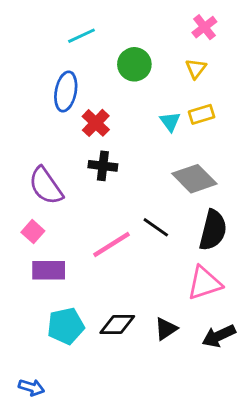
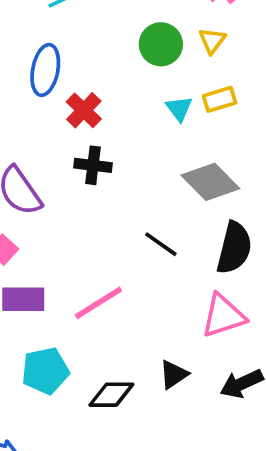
green circle: (134, 64) -> (161, 44), moved
pink line: (112, 244) -> (98, 303), moved
black diamond: (117, 325) -> (111, 395), moved

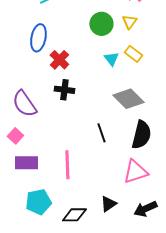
yellow rectangle: (220, 99) -> (133, 54), turned 54
black line: (161, 244) -> (101, 133), turned 36
pink line: (98, 303) -> (67, 165), turned -60

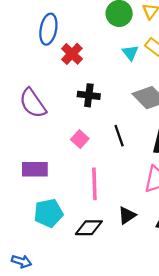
black cross: (64, 90) -> (89, 95), moved
pink square: (15, 136) -> (80, 139), moved
pink line: (67, 165) -> (94, 184), moved

